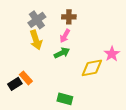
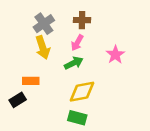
pink star: (112, 54) -> (115, 55), moved
yellow diamond: (92, 68) -> (82, 92), moved
orange rectangle: (26, 78) -> (31, 81), moved, turned -48

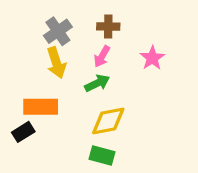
pink star: (115, 55) -> (152, 58), moved
orange rectangle: (31, 81) -> (41, 107), size x1.5

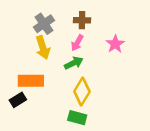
yellow diamond: (108, 121) -> (82, 92), turned -48

